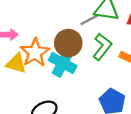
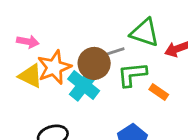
gray line: (89, 20) -> (114, 52), moved
green L-shape: (102, 47) -> (132, 75), turned -144

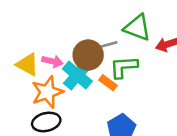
pink arrow: (28, 42) -> (52, 61), moved
orange star: (54, 67) -> (47, 92), moved
orange rectangle: (159, 92) -> (108, 83), moved

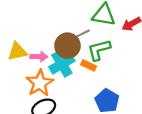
yellow triangle: (27, 64) -> (17, 51), moved, turned -30
cyan cross: (77, 75) -> (62, 64), turned 30

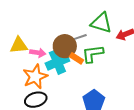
orange rectangle: (89, 65) -> (77, 58), moved

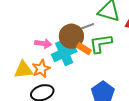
yellow triangle: (19, 45) -> (23, 70), moved
orange star: (35, 77) -> (41, 69), size x0.7

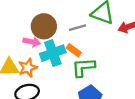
brown circle: (71, 36) -> (44, 26), moved
green L-shape: (101, 43) -> (83, 67), moved

